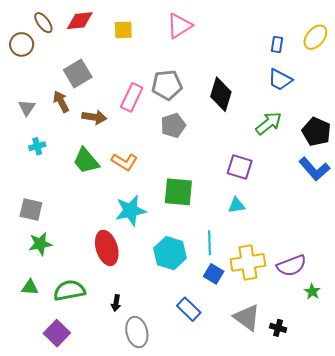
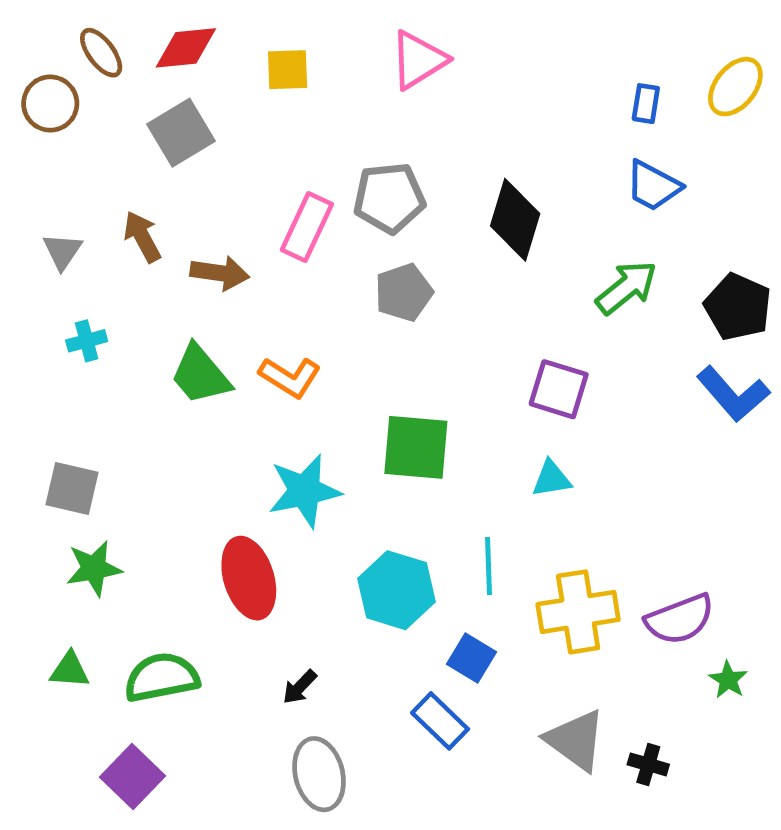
gray square: (78, 74) -> (181, 133), moved
blue square: (214, 274) -> (472, 658), moved
black arrow: (116, 303) -> (300, 687), moved, turned 35

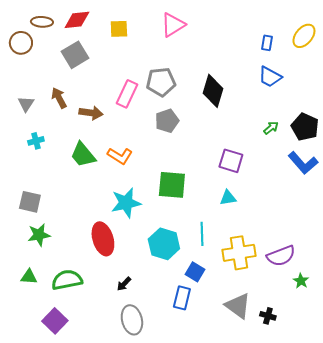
brown ellipse: (101, 53) -> (42, 22), turned -50
green arrow: (626, 288) -> (271, 128), moved, size x0.6
blue rectangle: (440, 721) -> (182, 298), turned 60

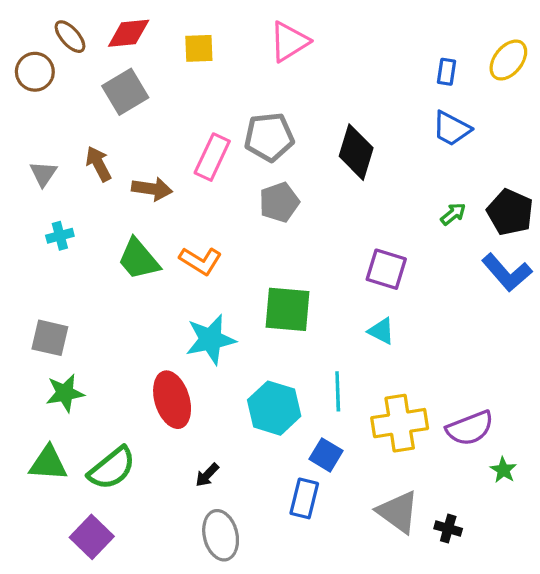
brown ellipse: (42, 22) -> (70, 37), turned 45
cyan triangle: (228, 198) -> (381, 331), turned 36
green triangle: (29, 277) -> (48, 463), size x1.4
green semicircle: (67, 280) -> (112, 468), turned 152

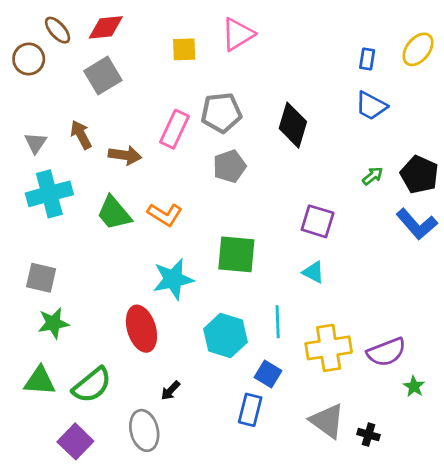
yellow square: (199, 48) -> (184, 49), moved
cyan cross: (60, 236) -> (49, 194), size x2.0
gray ellipse: (221, 535) -> (144, 430), moved

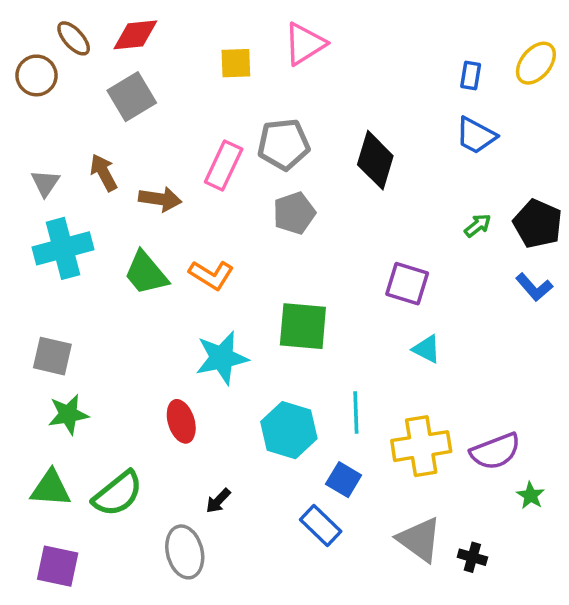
blue L-shape: (417, 224) -> (534, 287), size x0.7
cyan triangle: (313, 272) -> (427, 349), moved
red ellipse: (141, 329) -> (181, 421), size x0.7
blue rectangle: (250, 410) -> (321, 525), turned -60
purple square: (75, 441) -> (58, 566), moved, turned -32

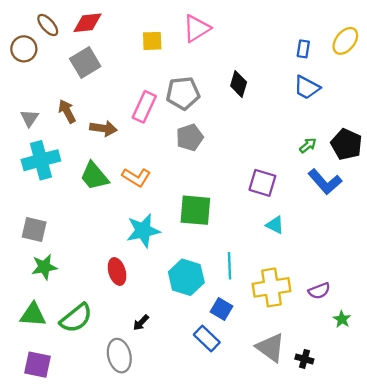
black diamond: (375, 160) -> (239, 84), moved, size x0.7
blue L-shape: (534, 287) -> (325, 182), moved, size x1.4
purple semicircle: (495, 451) -> (319, 291), size x0.7

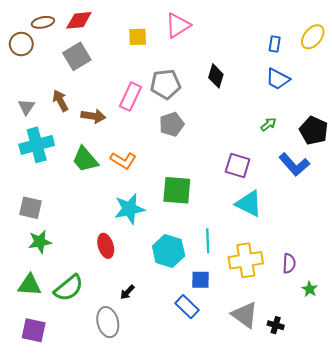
brown ellipse: (48, 25) -> (43, 22), turned -60
green arrow: (308, 145) -> (268, 124), moved
cyan triangle: (275, 225) -> (249, 204), size x1.6
purple semicircle: (319, 291) -> (289, 263), turned -66
blue square: (222, 309) -> (200, 280), turned -30

